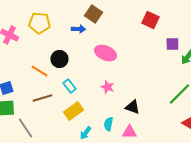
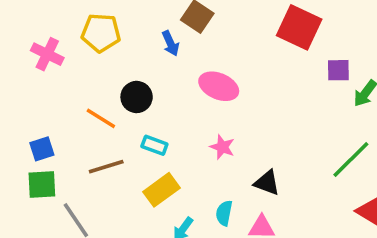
red square: (150, 20) -> (299, 27), size x1.4
blue arrow: (78, 29) -> (170, 43), turned 64
cyan rectangle: (69, 86) -> (154, 145), turned -32

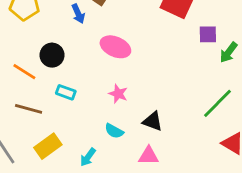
brown line: (106, 167) -> (29, 109), turned 32
yellow rectangle: (162, 190) -> (48, 146), moved
cyan semicircle: (224, 213) -> (114, 131), moved, turned -72

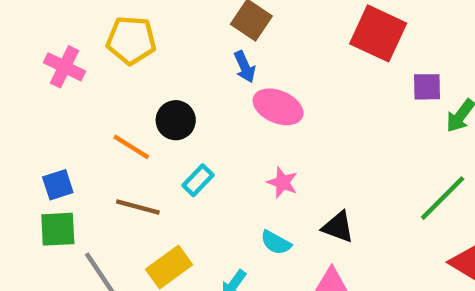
blue arrow: (78, 14) -> (245, 67), moved
cyan rectangle: (66, 92) -> (198, 180), turned -66

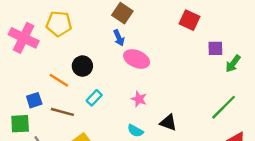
red square: (378, 33) -> (189, 20), size x0.7
pink cross: (65, 67) -> (24, 38), size x1.4
blue square: (58, 185) -> (34, 100), moved

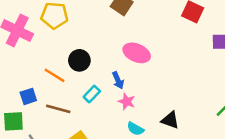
blue arrow: (119, 38) -> (118, 80), moved
pink star: (139, 99) -> (127, 101), moved

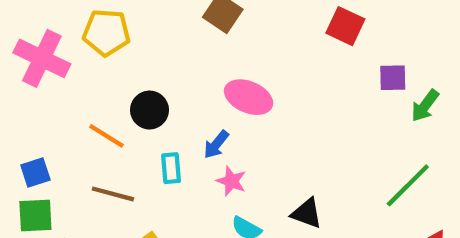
blue arrow: (118, 80) -> (216, 144), turned 63
cyan rectangle: (92, 94) -> (171, 168), turned -49
blue square: (28, 96) -> (35, 172), moved

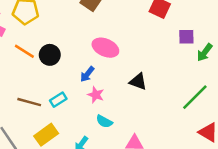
orange line: (106, 136) -> (24, 51), moved
cyan rectangle: (171, 168) -> (58, 100), moved, turned 63
black triangle: (307, 213) -> (138, 81), moved

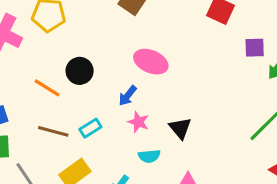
orange line: (24, 51) -> (47, 88), moved
black triangle: (138, 81) -> (180, 128), moved, turned 30
cyan semicircle: (104, 121) -> (149, 156), turned -35

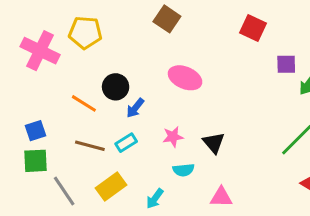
blue arrow: (128, 96) -> (135, 108), moved
pink star: (138, 122) -> (173, 137), turned -30

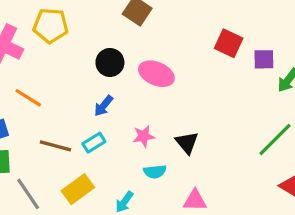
red square: (253, 28) -> (229, 43), moved
black circle: (116, 87) -> (110, 62), moved
orange line: (84, 103) -> (28, 98), moved

